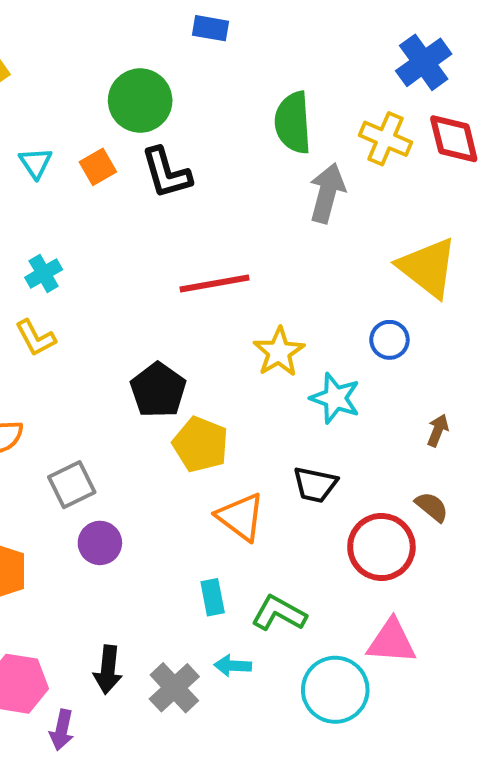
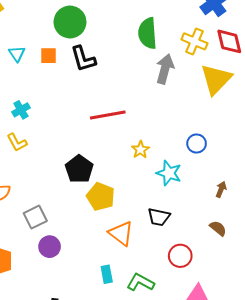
orange square: (98, 167) -> (49, 56), turned 30
yellow triangle: (428, 267) -> (216, 79), moved, turned 36
yellow star: (279, 352) -> (140, 150), size x0.7
red circle: (381, 547) -> (180, 256), moved, size x0.7

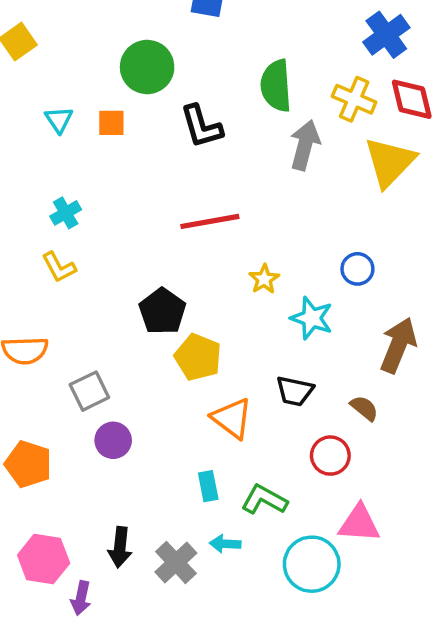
black L-shape: (83, 59) -> (201, 126), moved
brown arrow: (221, 189) -> (398, 345), size x2.0
brown semicircle: (218, 228) -> (364, 408), moved

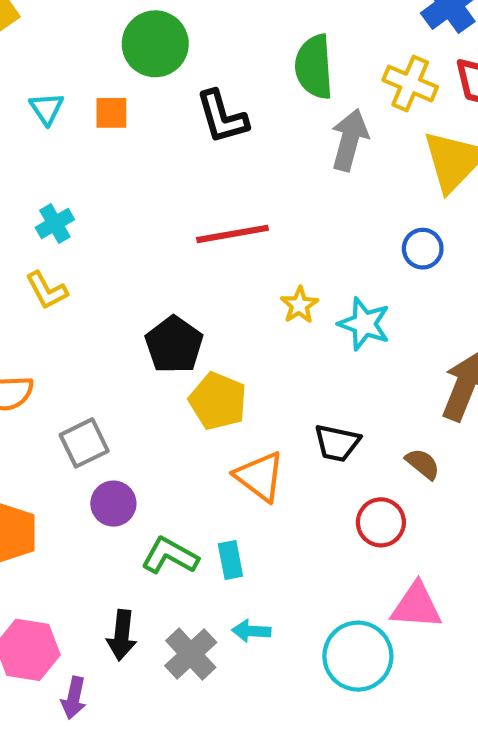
blue circle: (357, 269) -> (423, 249), moved
cyan star: (312, 318) -> (364, 324), moved
green L-shape: (264, 500) -> (170, 556), moved

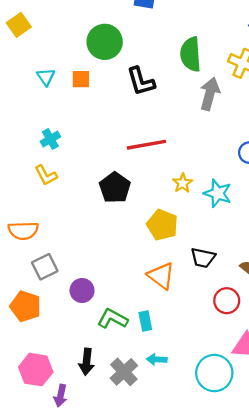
black pentagon: (174, 345) -> (115, 188), moved
yellow pentagon: (218, 401) -> (162, 225), moved
gray square: (84, 443) -> (45, 267), moved

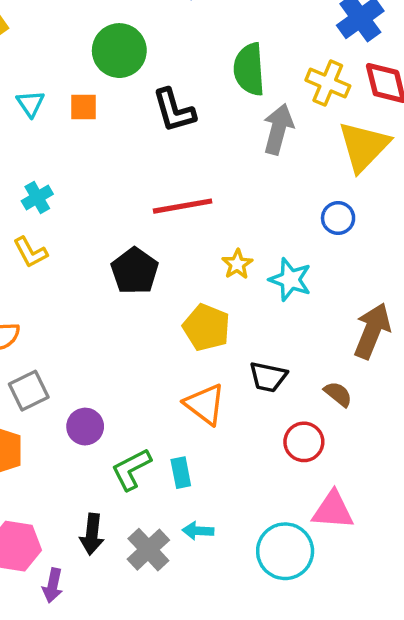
green L-shape: (113, 319) -> (131, 469), turned -56

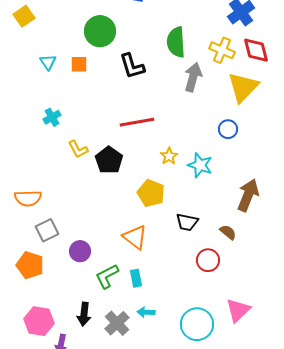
yellow L-shape: (30, 252) -> (78, 149), moved
orange triangle: (205, 404) -> (135, 237), moved
pink triangle: (333, 510) -> (238, 310), moved, turned -48

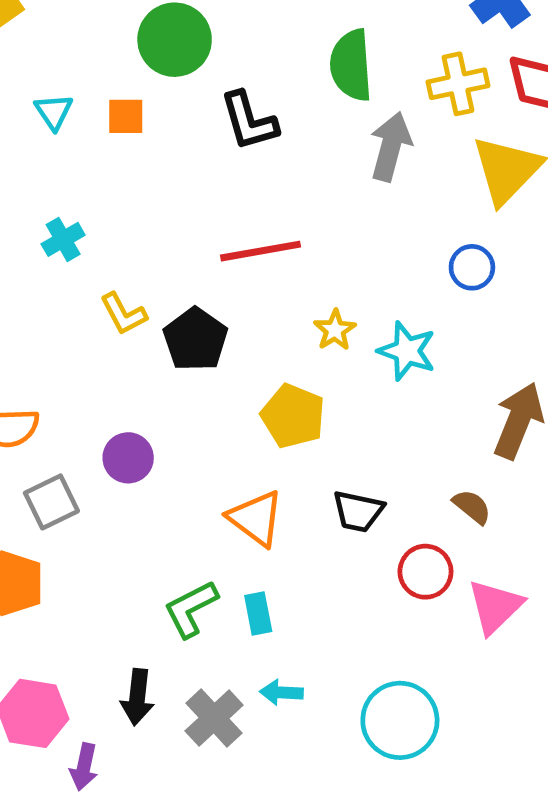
yellow cross: (222, 50) -> (458, 84), turned -35
black trapezoid: (187, 222) -> (358, 511), moved
purple circle: (80, 251) -> (128, 458), moved
pink triangle: (238, 310) -> (495, 607), moved

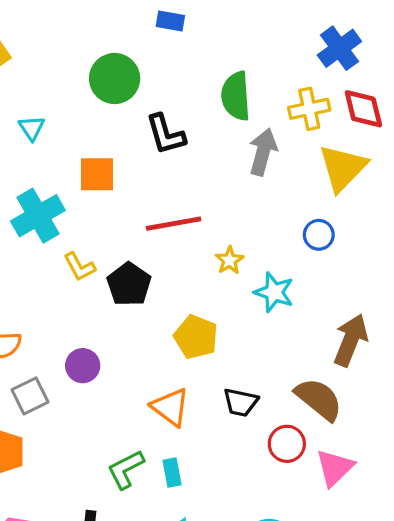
orange square: (126, 116) -> (97, 174), moved, size x1.4
cyan cross: (63, 239) -> (38, 216), size x1.8
yellow star: (335, 330) -> (229, 260), moved
brown semicircle: (472, 507) -> (319, 399), size x1.8

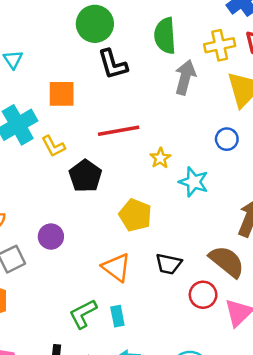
green circle: (115, 79) -> (95, 24), moved
yellow L-shape: (79, 267) -> (53, 146), moved

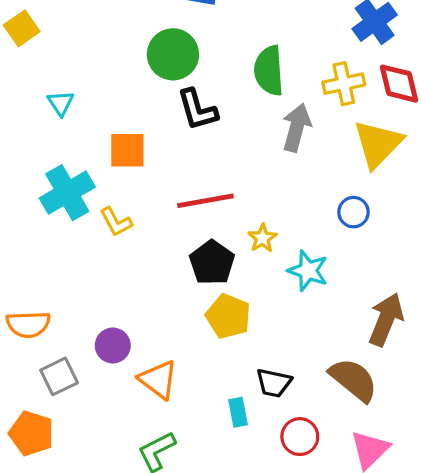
black pentagon: (85, 176) -> (212, 263), moved
orange triangle: (116, 267) -> (158, 380), moved
red circle: (203, 295) -> (300, 437), moved
cyan rectangle: (117, 316) -> (238, 412), moved

